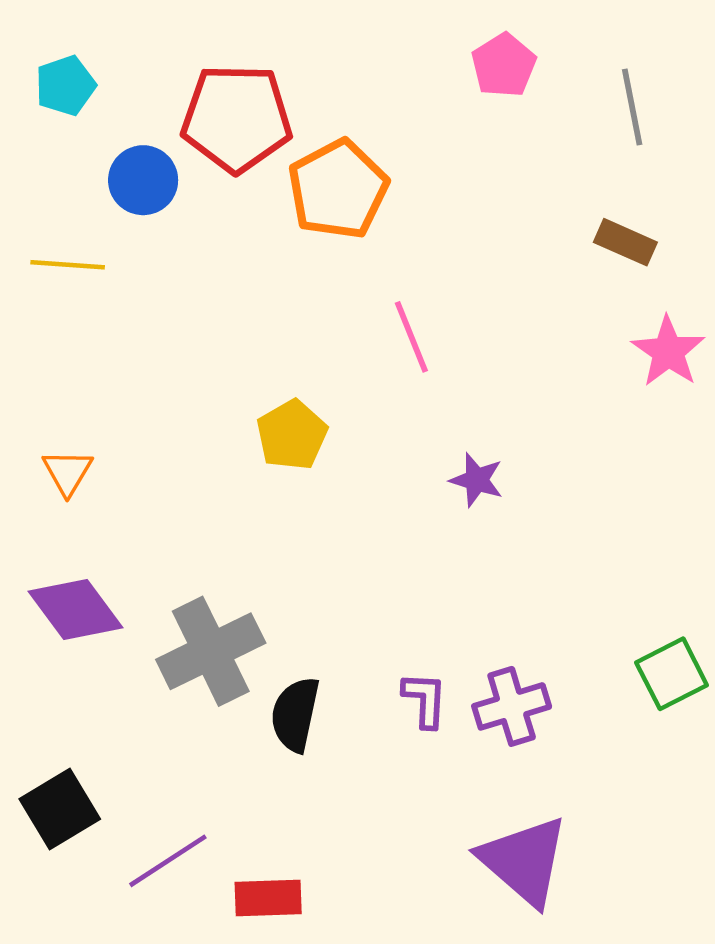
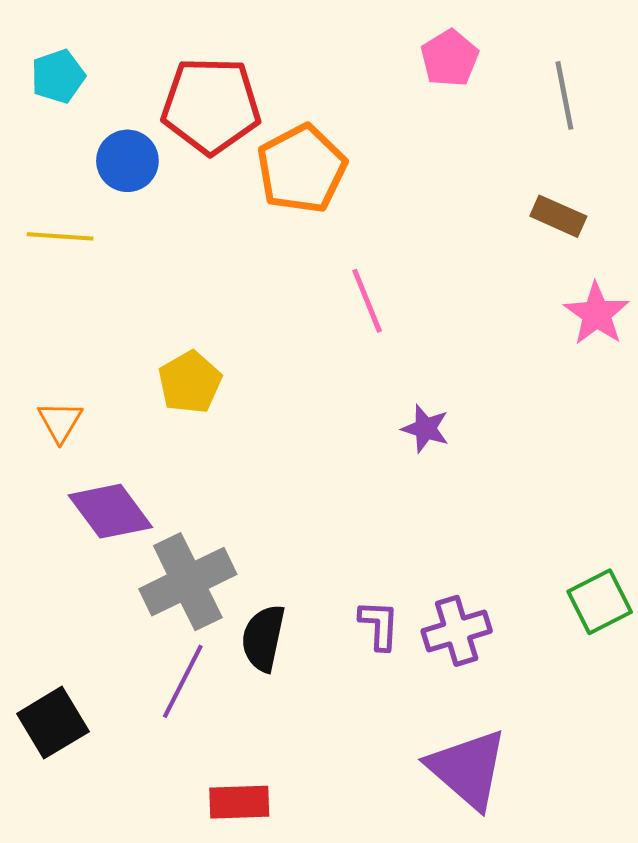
yellow pentagon: (292, 435) -> (190, 382), moved
purple diamond: (75, 610) -> (110, 511), moved
purple line: (168, 861) -> (183, 681), moved, turned -30

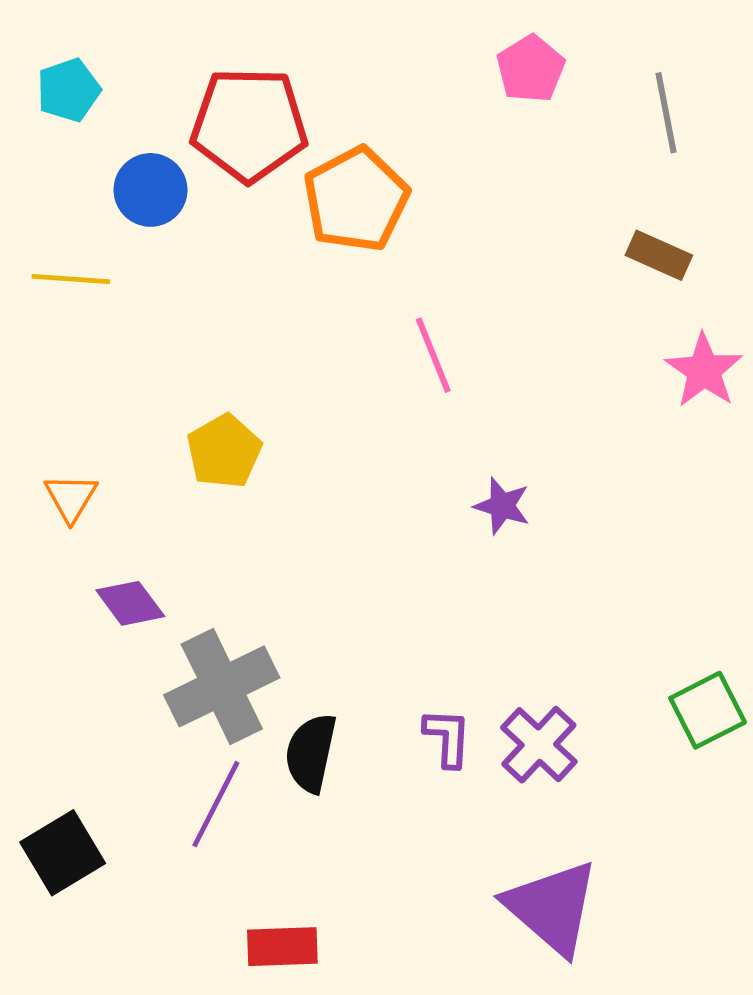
purple diamond: (110, 511) -> (130, 603), size x0.7
purple cross: (457, 631) -> (539, 745), turned -30

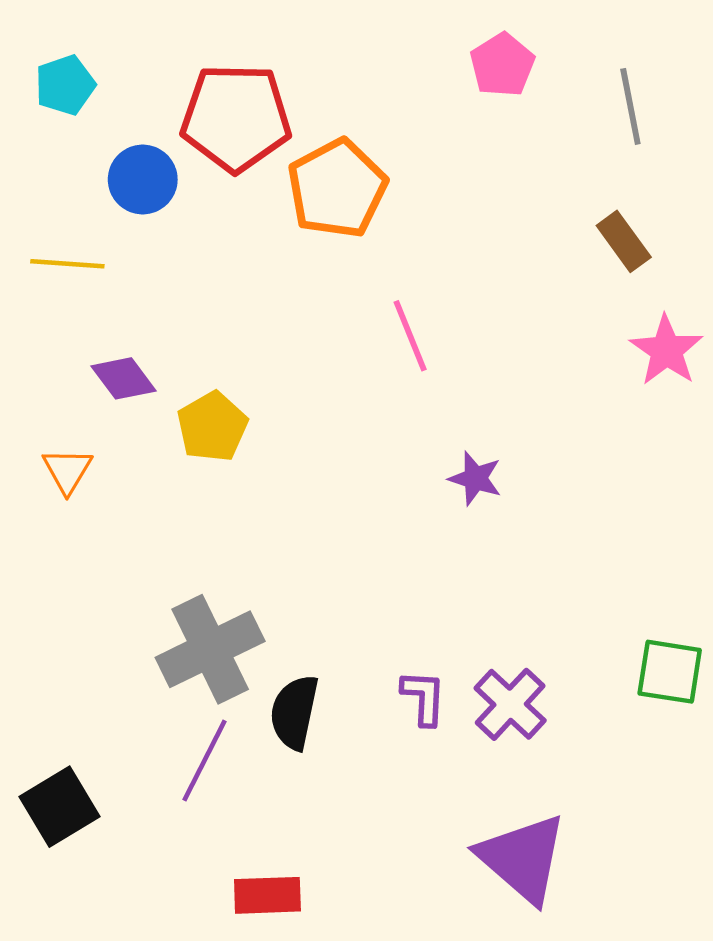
brown rectangle: (659, 255) -> (624, 241), turned 30
purple diamond: (130, 603) -> (124, 378), moved
green square: (708, 710) -> (670, 672), turned 36

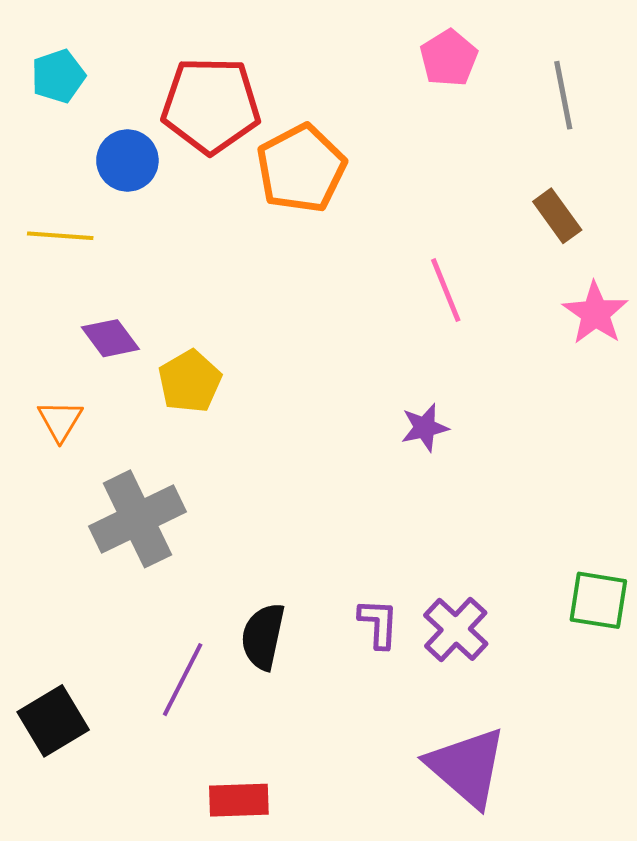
pink line: (410, 336) -> (446, 290), moved
purple star: (475, 478) -> (425, 428), turned -30
gray cross: (210, 649) -> (137, 519), moved

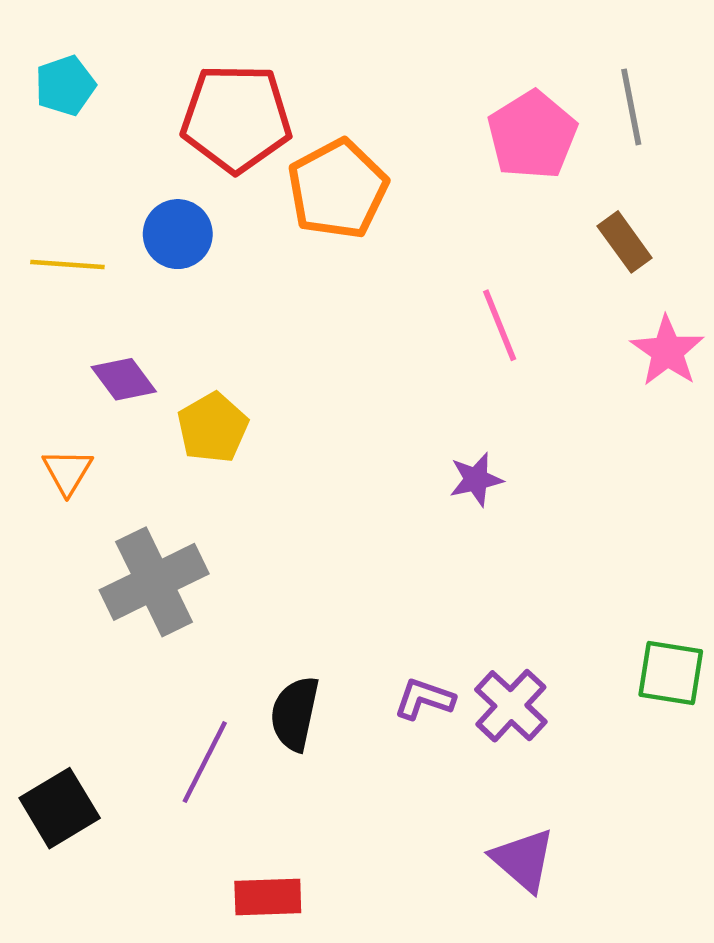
pink pentagon: (449, 58) -> (532, 135), moved, size x1.4
blue circle: (127, 160) -> (178, 234), moved
purple L-shape: (378, 623) -> (424, 699), turned -74
purple triangle: (467, 767) -> (523, 860), size x0.7

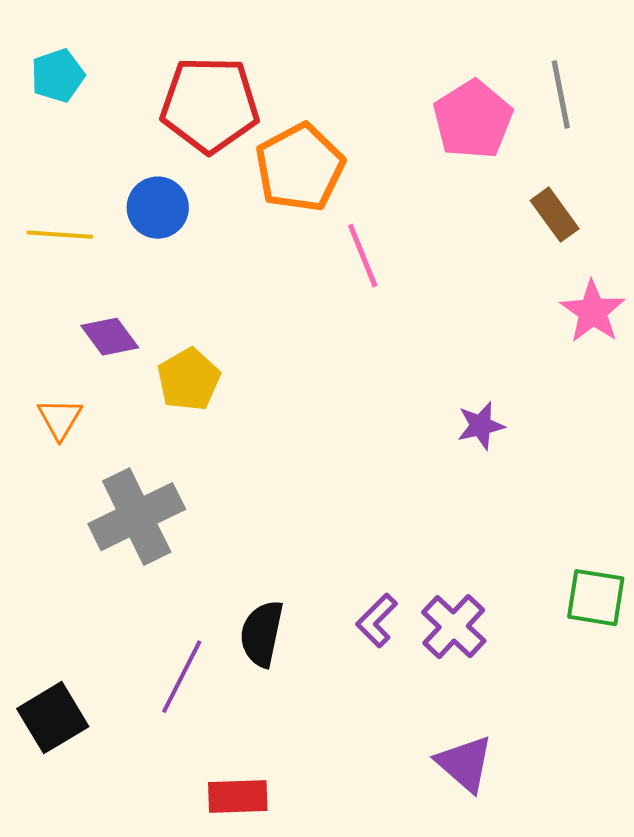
pink line: (500, 325) -> (363, 256), moved
purple star: (476, 479) -> (481, 426), moved
purple L-shape: (424, 699) -> (377, 621), turned -64

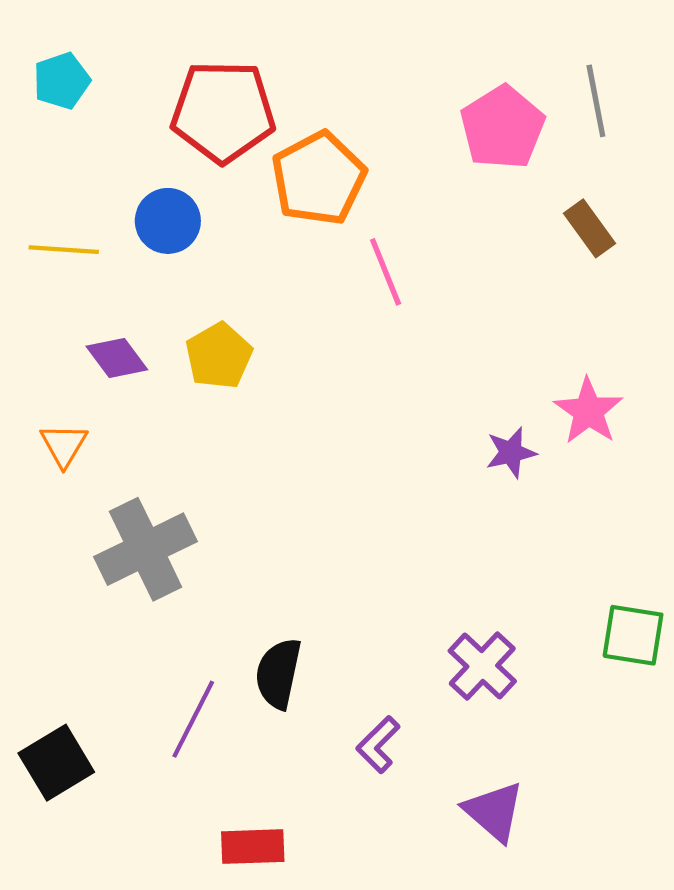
pink star: (593, 312) -> (588, 411), moved
yellow pentagon: (189, 380) -> (219, 356), moved
purple L-shape: (377, 621) -> (378, 745), moved

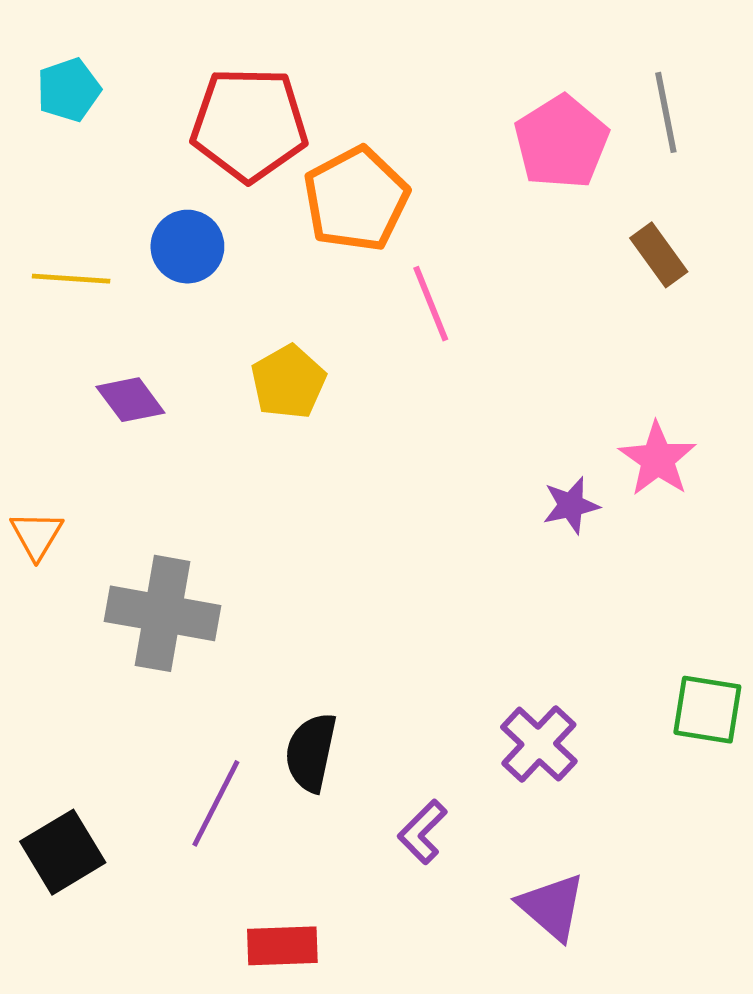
yellow pentagon: (219, 356) -> (288, 382), moved
orange triangle: (64, 445) -> (37, 535), moved
gray cross: (146, 549) -> (162, 613), turned 36

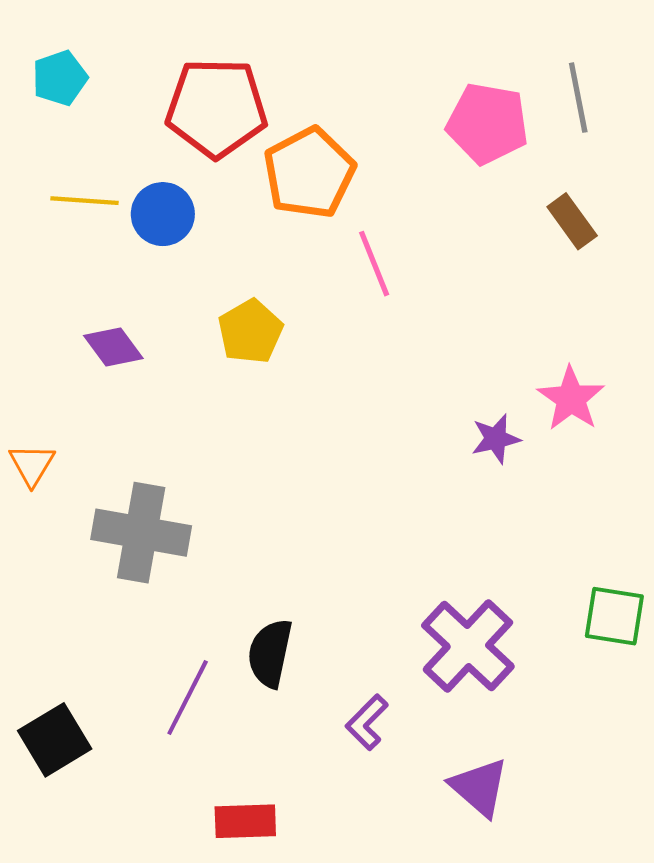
pink pentagon: (561, 142) -> (488, 123), turned -30
yellow line: (71, 279) -> (84, 201), moved
purple cross: (539, 744) -> (468, 646), size x1.4

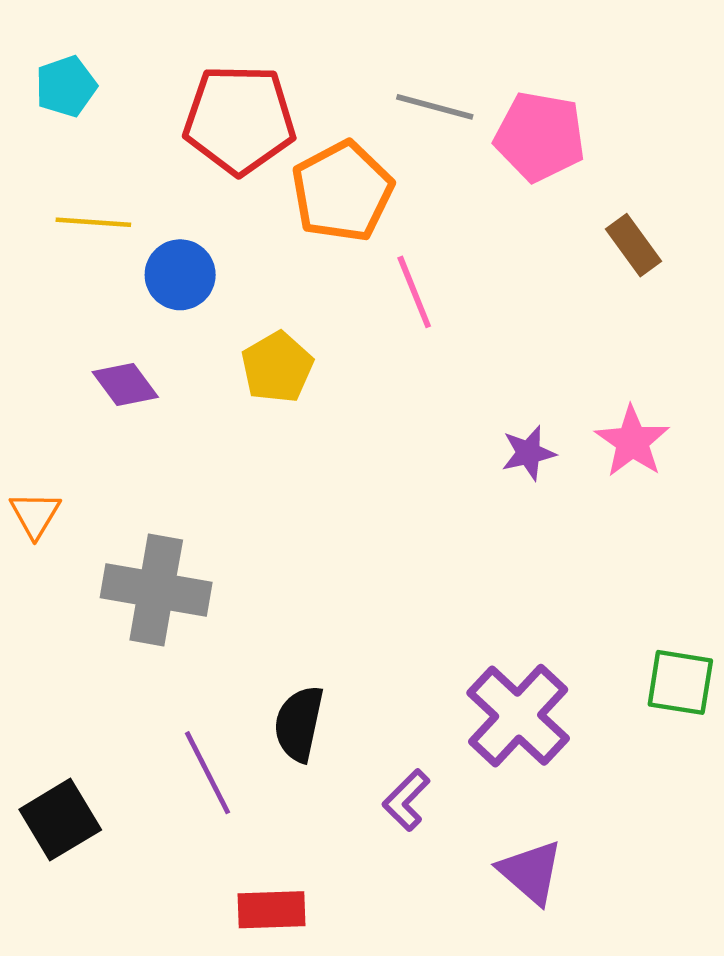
gray line: (578, 98) -> (435, 107), moved, turned -64
blue circle: (163, 214) -> (180, 275), moved
purple star: (496, 439) -> (528, 453), moved
purple line: (188, 698) -> (208, 773), turned -54

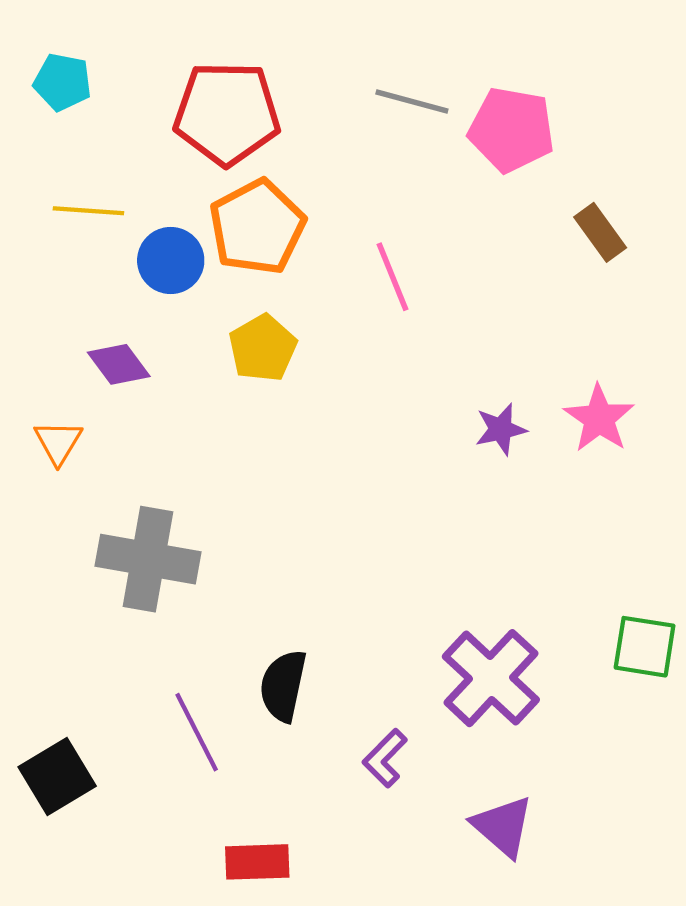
cyan pentagon: (66, 86) -> (63, 82), turned 30
orange pentagon: (342, 191) -> (257, 227), moved
orange triangle: (35, 515) -> (58, 442), moved

